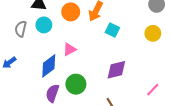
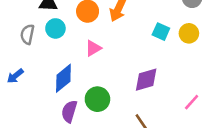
cyan square: (112, 30) -> (161, 32), moved
pink triangle: (70, 49) -> (93, 48), moved

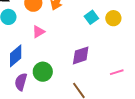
cyan square: (161, 32) -> (91, 17), turned 32
pink line: (192, 102) -> (117, 72), turned 32

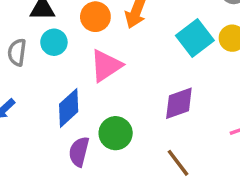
cyan square: (91, 17) -> (195, 38), size x1.5
pink triangle: (38, 32) -> (106, 66), size x1.5

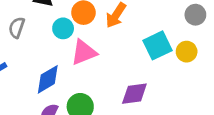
cyan circle: (54, 42) -> (63, 28), moved

